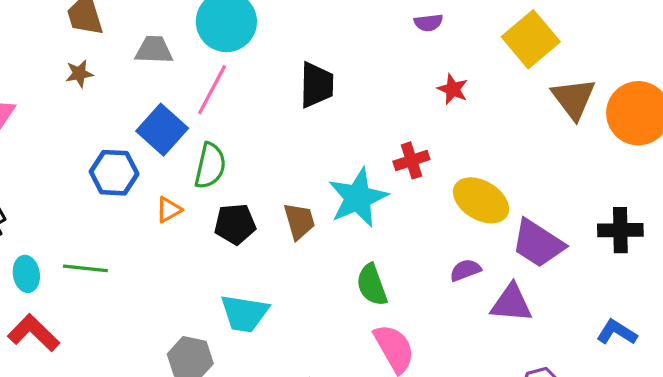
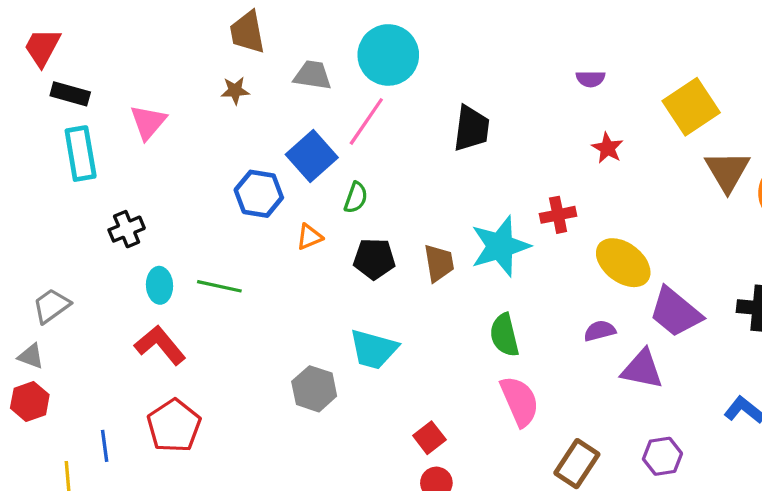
green semicircle: (210, 166) -> (356, 198), size x0.7

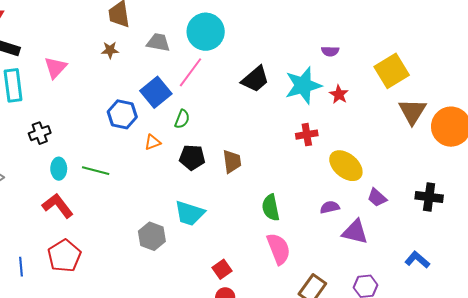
black trapezoid: (471, 128) -> (255, 79), turned 40
cyan star: (500, 246) -> (303, 85), moved
purple trapezoid: (675, 312) -> (377, 198), size x0.6

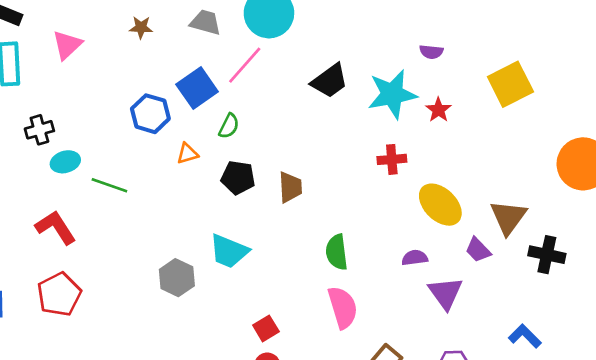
brown triangle: (412, 111) -> (508, 217), moved
cyan ellipse: (59, 169) -> (65, 162), moved, turned 70
purple triangle: (355, 232) -> (445, 293), turned 36

